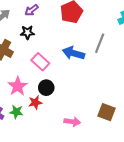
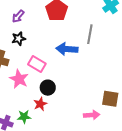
pink star: (18, 86) -> (19, 79), moved
pink arrow: (72, 122) -> (92, 115), moved

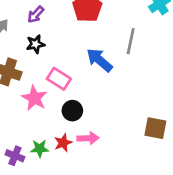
blue arrow: (67, 49) -> (99, 60), turned 35
red star: (40, 104) -> (63, 143), moved
pink arrow: (92, 115) -> (88, 138), moved

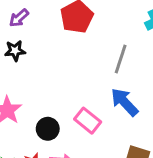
blue arrow: (99, 60) -> (124, 102), moved
pink rectangle: (59, 79) -> (88, 121), moved

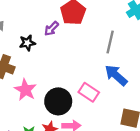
purple arrow: (19, 18) -> (51, 29), moved
black circle: (48, 129) -> (58, 101), size x1.5

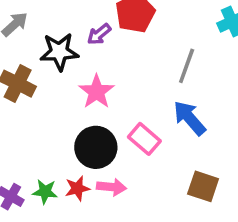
black star: (27, 43) -> (59, 52), size x1.5
pink star: (25, 90) -> (97, 92), moved

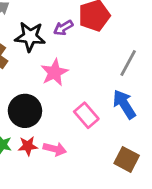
black circle: (96, 147) -> (25, 111), moved

